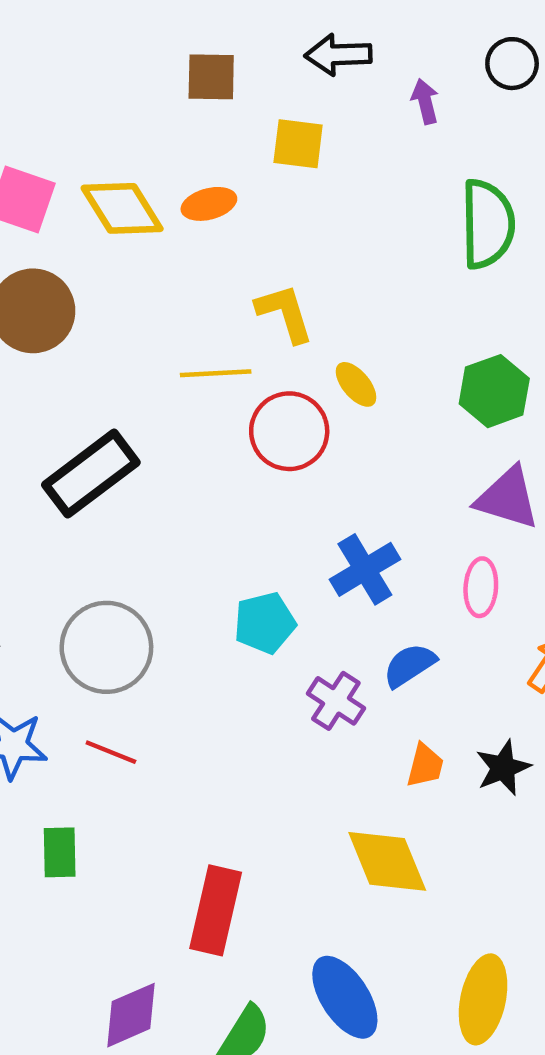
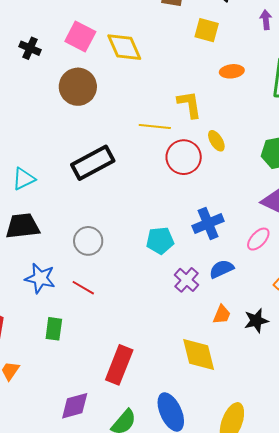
orange ellipse: (209, 204) -> (232, 71), moved
pink ellipse: (481, 587) -> (258, 239), turned 30
gray circle: (106, 647) -> (88, 241), size x0.7

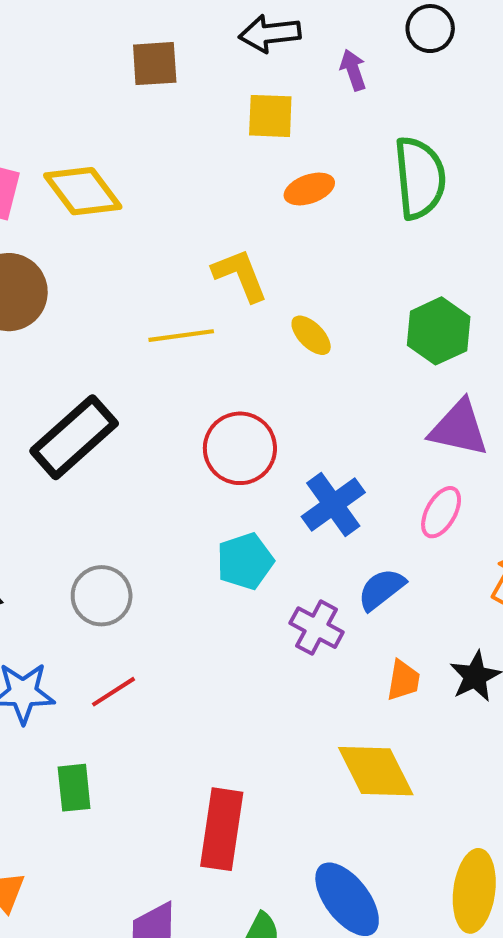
yellow square: (207, 30) -> (270, 116), moved
red circle: (184, 157) -> (240, 448), moved
red line: (83, 288) -> (114, 692), turned -50

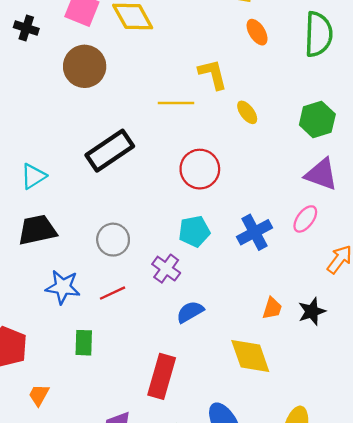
orange ellipse: (309, 189) -> (257, 32), turned 70
blue cross: (333, 505) -> (255, 232), moved
blue semicircle: (381, 589) -> (190, 312), moved
purple cross: (317, 628) -> (166, 269), moved

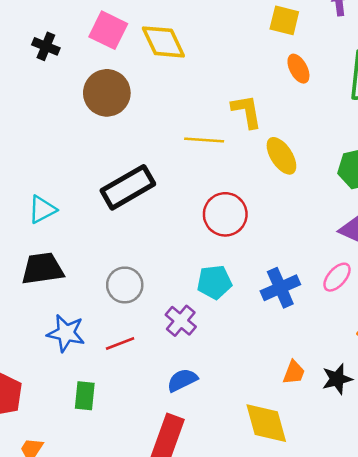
yellow ellipse: (247, 112) -> (281, 156), size x1.4
blue semicircle: (190, 312) -> (182, 380), moved

